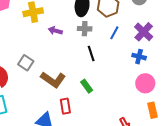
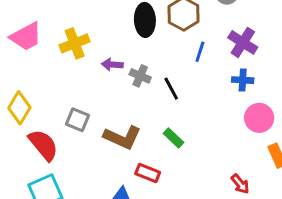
gray cross: (85, 29) -> (140, 76), moved, turned 32
red rectangle: (65, 106) -> (148, 173), turned -49

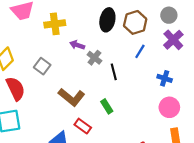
purple cross: (243, 42) -> (173, 40), moved
gray square: (77, 120) -> (42, 66), moved

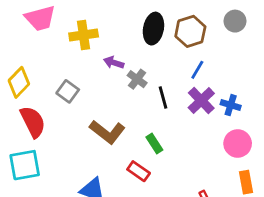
purple cross: (173, 40) -> (201, 101), moved
red rectangle: (83, 126) -> (139, 171), moved

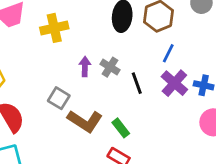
purple arrow: (114, 63) -> (85, 67), moved, turned 78
gray square: (68, 91) -> (59, 98), moved
green rectangle: (154, 144) -> (121, 128), moved

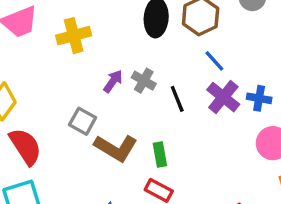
blue line: (168, 53) -> (214, 61), turned -66
purple arrow: (85, 67) -> (113, 81), turned 36
green rectangle: (121, 128) -> (160, 155), turned 30

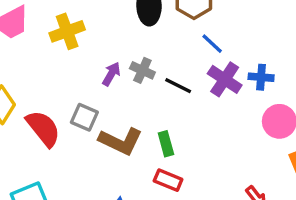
black line: (177, 99) -> (178, 86), turned -36
red semicircle: (25, 146) -> (43, 128), moved

